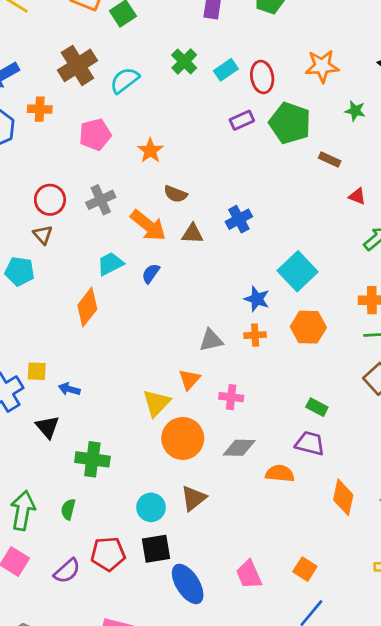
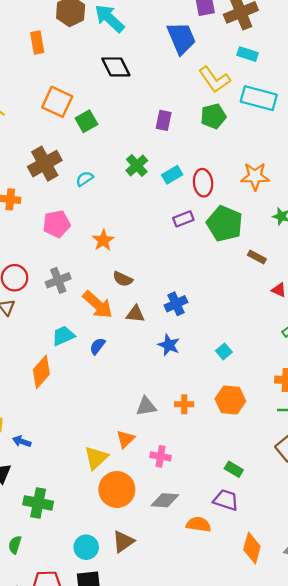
cyan semicircle: (125, 80) -> (85, 179), size x0.7
cyan square: (298, 271) -> (224, 351), size x0.5
blue star: (257, 299) -> (169, 345), moved

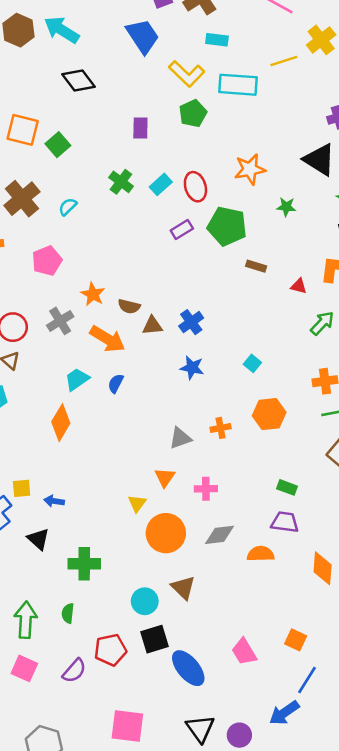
orange star: (103, 240) -> (93, 294), moved
brown rectangle: (257, 257) -> (256, 266), moved
brown triangle: (135, 314) -> (152, 326), moved
yellow triangle: (96, 458) -> (137, 503), size x0.7
brown triangle: (123, 541) -> (183, 588), turned -30

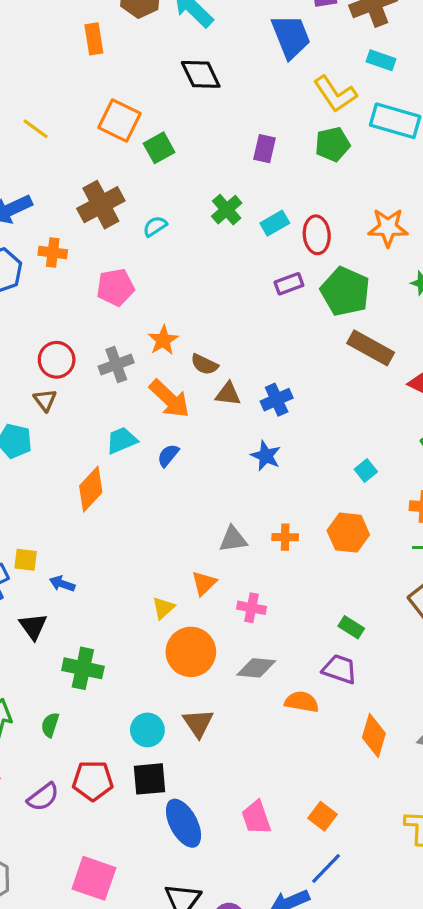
brown rectangle: (256, 266) -> (371, 348), size x1.8
cyan square: (252, 363) -> (366, 470), moved

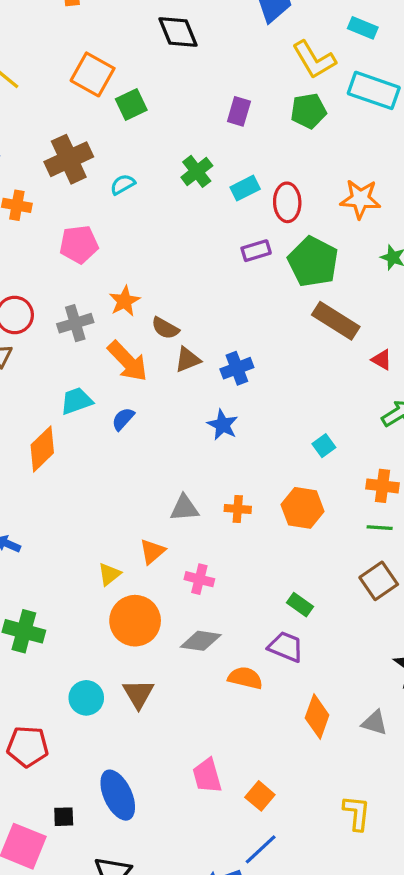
brown triangle: (228, 394) -> (188, 360), turned -32
black square: (150, 779) -> (64, 817), moved, size x0.6
pink trapezoid: (256, 818) -> (207, 776), moved

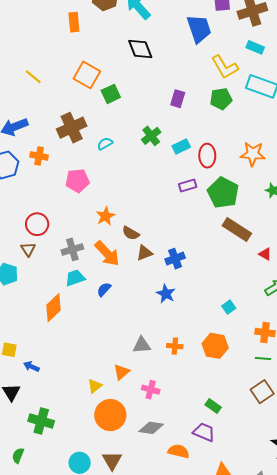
gray cross: (75, 323) -> (72, 249), moved

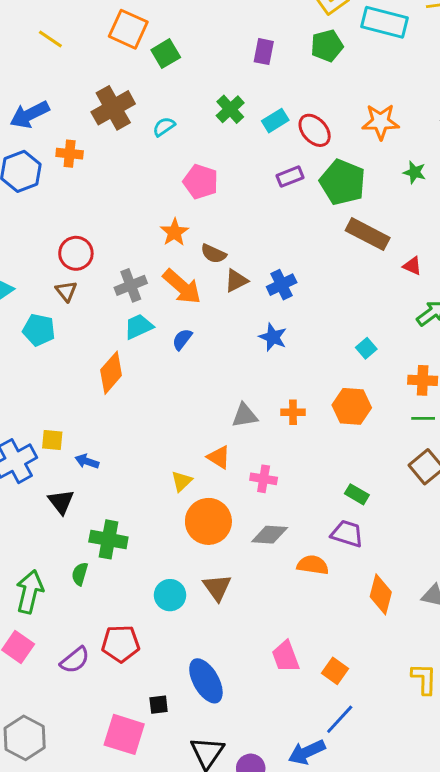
red ellipse: (207, 156) -> (315, 130), turned -35
pink pentagon: (77, 181) -> (201, 182), moved, turned 30
orange triangle: (121, 372) -> (219, 457), turned -42
green semicircle: (18, 456) -> (80, 574), moved

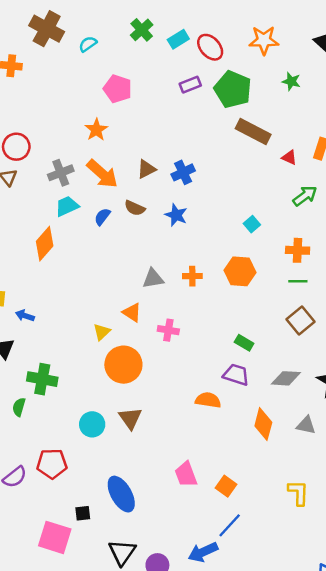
brown cross: (113, 108) -> (47, 29), turned -32
brown semicircle: (213, 254) -> (135, 208), moved
gray diamond: (270, 535) -> (286, 378), moved

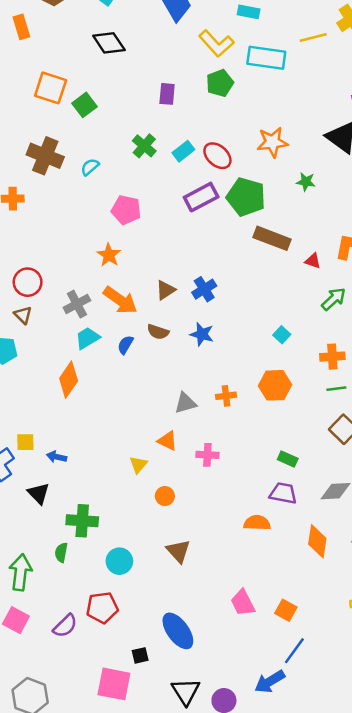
purple rectangle: (190, 85) -> (201, 197), size x1.5
orange circle: (123, 365) -> (165, 496), size x0.5
cyan circle: (92, 424) -> (119, 561), moved

